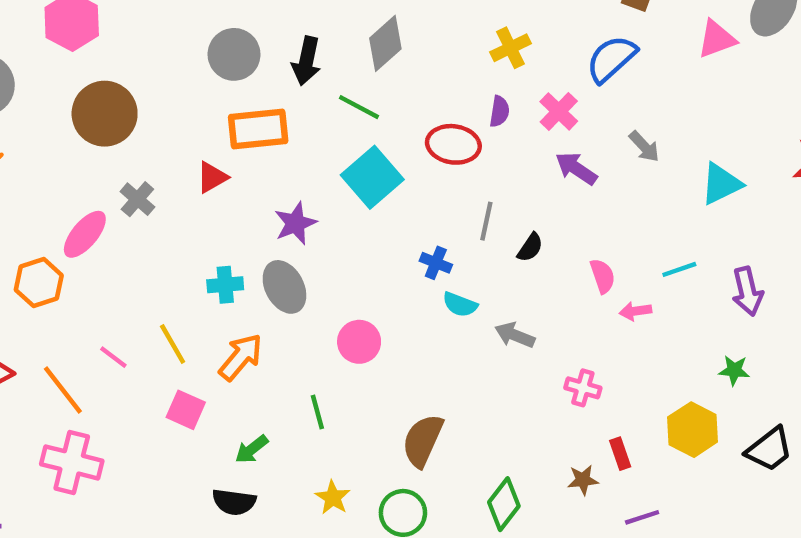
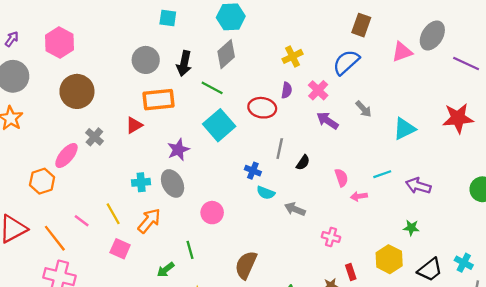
purple arrow: (747, 291) -> (418, 186), turned 120
green arrow: (252, 449) -> (166, 270), moved

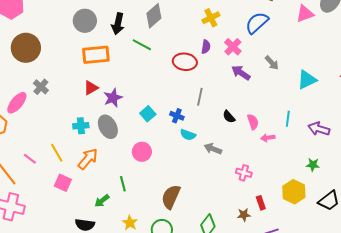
red triangle: (134, 125) -> (91, 88), moved
cyan square: (219, 125) -> (148, 114), moved, size x0.6
black semicircle: (303, 162) -> (229, 117), moved, turned 104
cyan line: (382, 174) -> (288, 119), turned -63

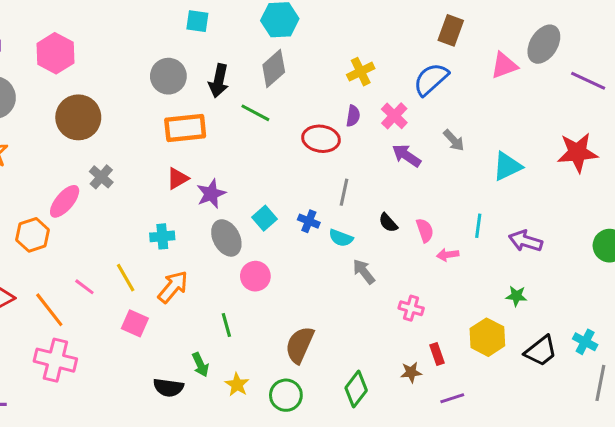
gray ellipse: (108, 127) -> (226, 238), moved
cyan semicircle: (188, 135) -> (341, 238), moved
gray arrow: (213, 149) -> (364, 272), turned 30
green arrow: (102, 201) -> (200, 365), moved, turned -77

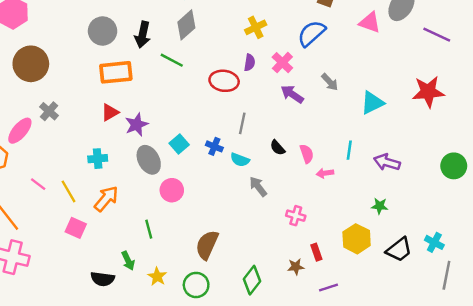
pink triangle: (504, 65) -> (370, 22), turned 40
pink line: (84, 287) -> (38, 184), moved

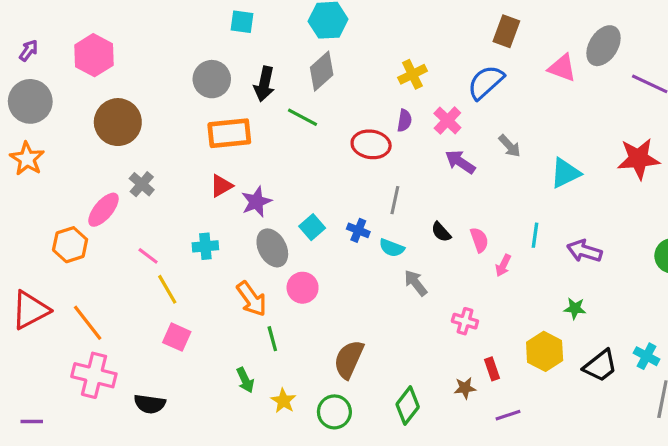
pink arrow: (325, 173) -> (503, 265), turned -56
pink line: (38, 184) -> (148, 256), moved
orange arrow: (106, 199) -> (252, 299), moved, turned 104
black semicircle: (103, 279) -> (150, 404), moved

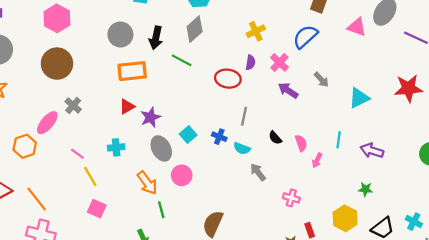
pink hexagon: (94, 55) -> (57, 18), moved

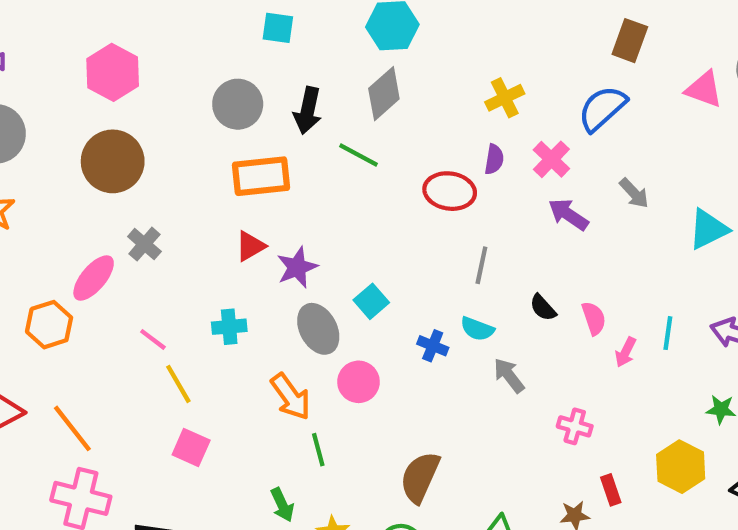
blue cross: (219, 137) -> (433, 346), moved
cyan line: (339, 140) -> (668, 333), moved

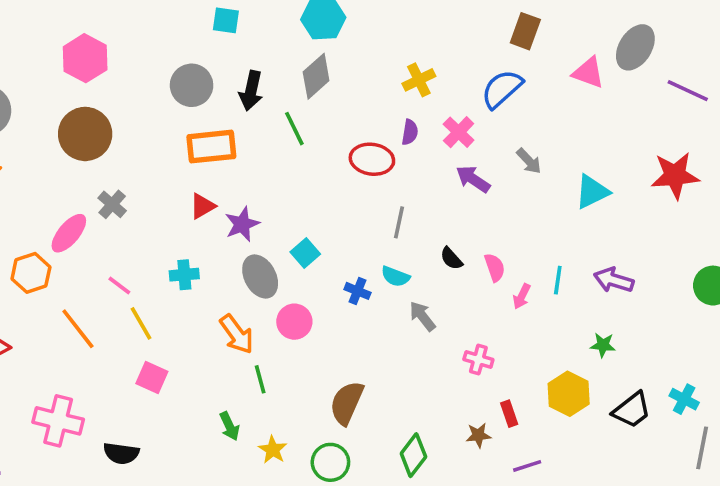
green line: (359, 155) -> (294, 129), turned 36
orange line: (72, 428) -> (78, 329), moved

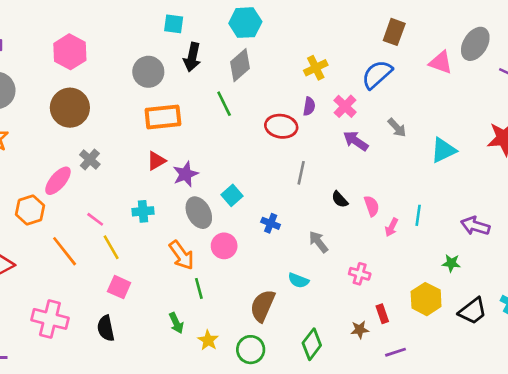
black arrow: (251, 91) -> (192, 57), moved
cyan semicircle: (395, 277) -> (298, 280), moved
purple arrow: (614, 280) -> (475, 226), moved
black semicircle: (121, 453) -> (106, 328), moved, turned 70

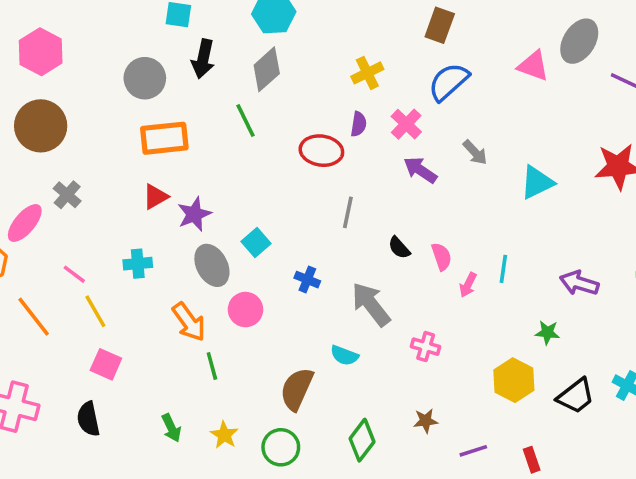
brown rectangle: (394, 32) -> (440, 25), moved
gray arrow: (318, 242) -> (371, 304), size x1.5
red rectangle: (382, 314) -> (532, 460), moved
green arrow: (176, 323) -> (171, 428), moved

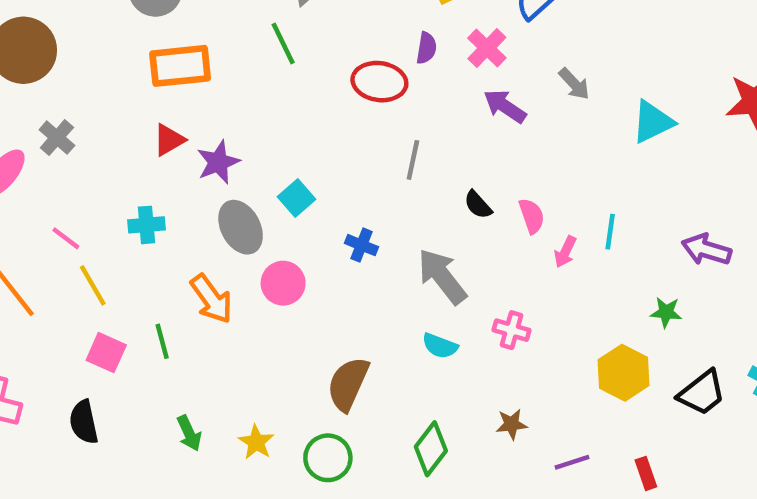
cyan semicircle: (344, 355) -> (440, 346), moved
green line: (212, 366) -> (162, 341), moved

